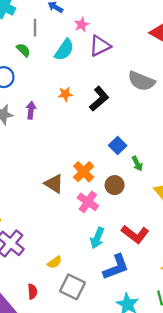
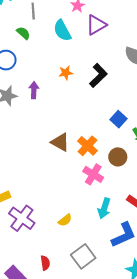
cyan semicircle: (64, 50) -> (62, 31), turned 120
brown triangle: (54, 184) -> (60, 142), moved
yellow semicircle: (55, 262) -> (65, 220), moved
gray square: (73, 287) -> (83, 256), turned 30

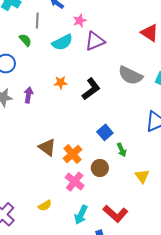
cyan semicircle: (62, 31) -> (62, 42), turned -95
yellow semicircle: (65, 220) -> (45, 206), moved

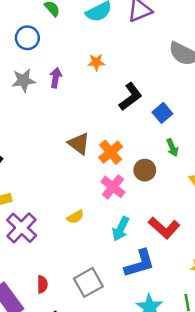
black L-shape: (91, 89) -> (130, 97), moved
blue square: (105, 132) -> (162, 113), moved

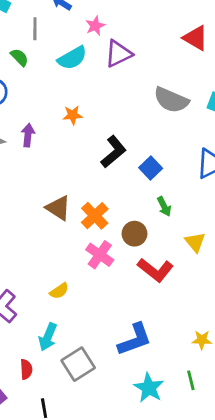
red L-shape: (164, 228) -> (155, 270), moved
cyan arrow: (121, 229) -> (48, 337), moved

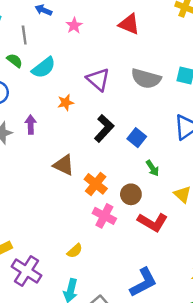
red triangle: (196, 38) -> (129, 24), moved
purple triangle: (118, 54) -> (98, 80), moved, turned -45
cyan semicircle: (72, 58) -> (44, 68), moved
brown triangle: (58, 208) -> (64, 165), moved

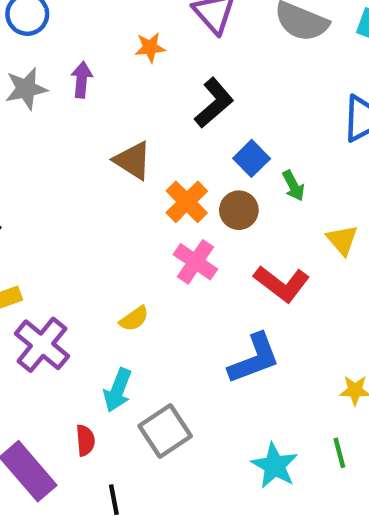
blue square: (137, 138) -> (252, 158), moved
brown circle: (131, 194) -> (239, 210), moved
blue L-shape: (143, 282) -> (254, 359), moved

